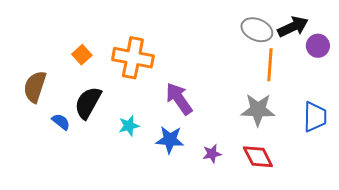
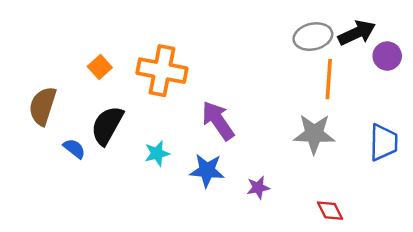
gray ellipse: (257, 30) -> (313, 37), turned -36
red diamond: (258, 157) -> (330, 211), moved, size x0.7

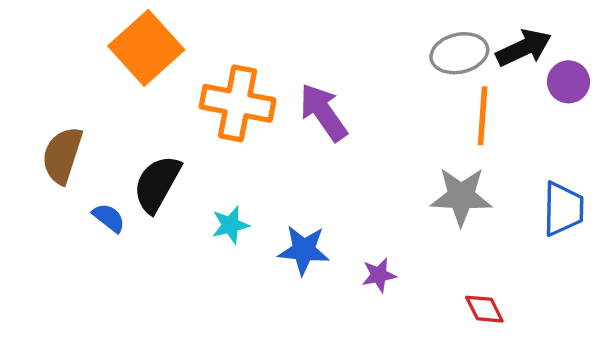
orange square: (100, 67) -> (146, 48), moved, size x2.0
purple arrow: (218, 121) -> (323, 112), moved

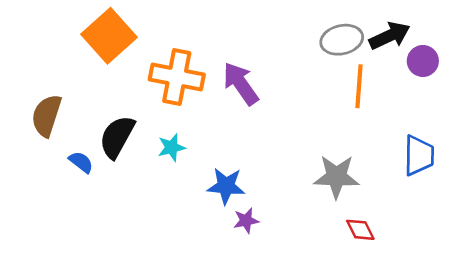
gray star: (461, 196) -> (336, 177), moved
cyan star: (230, 225) -> (172, 147), moved
purple star: (379, 275) -> (246, 221), moved

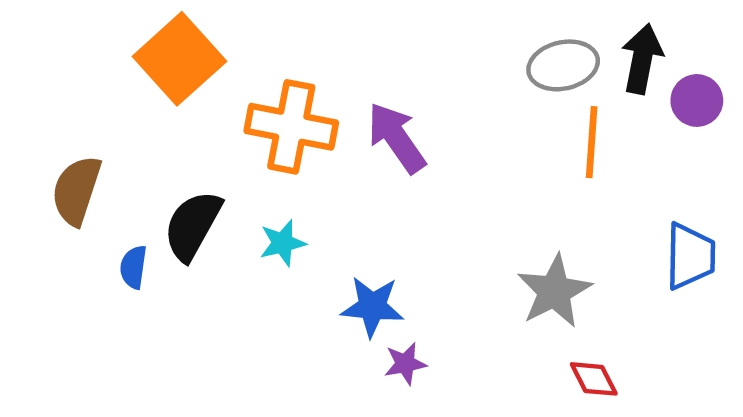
black arrow: (390, 36) -> (642, 59), turned -54
blue semicircle: (81, 162) -> (133, 267), turned -120
gray star: (336, 177) -> (554, 291), turned -30

